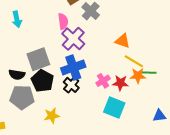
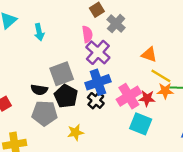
pink cross: (103, 81) -> (129, 96), size x1.6

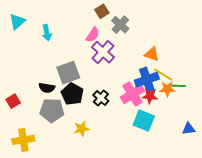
pink semicircle: (87, 34) -> (93, 35), turned 42
blue cross: (98, 82) -> (147, 80), moved

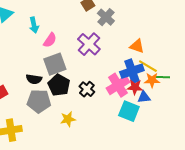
pink semicircle: (93, 35) -> (50, 40), moved
blue triangle: (189, 129) -> (144, 97), moved

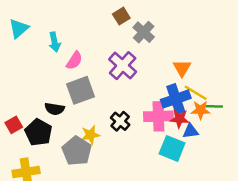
orange triangle: (137, 46) -> (182, 68), turned 42
black pentagon: (59, 85) -> (38, 132), moved
pink cross: (118, 85) -> (158, 116), turned 30
gray pentagon: (39, 101) -> (77, 151), moved, turned 30
yellow star: (68, 119) -> (90, 135), moved

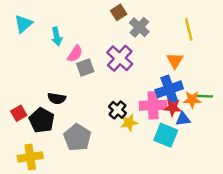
gray square: (81, 90) -> (85, 67), moved, size x0.7
yellow line: (196, 93) -> (189, 30), moved, turned 45
yellow star: (90, 135) -> (129, 123), moved

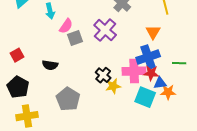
orange star: (192, 100) -> (168, 92), moved
red square: (19, 113) -> (17, 55), moved
black pentagon: (42, 120) -> (18, 87), moved

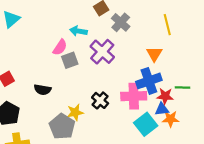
cyan arrow: (50, 11) -> (78, 31), moved, turned 112
red star: (151, 73) -> (165, 96), moved
yellow star: (113, 86) -> (75, 112), moved
cyan square: (145, 97) -> (146, 124), turned 30

